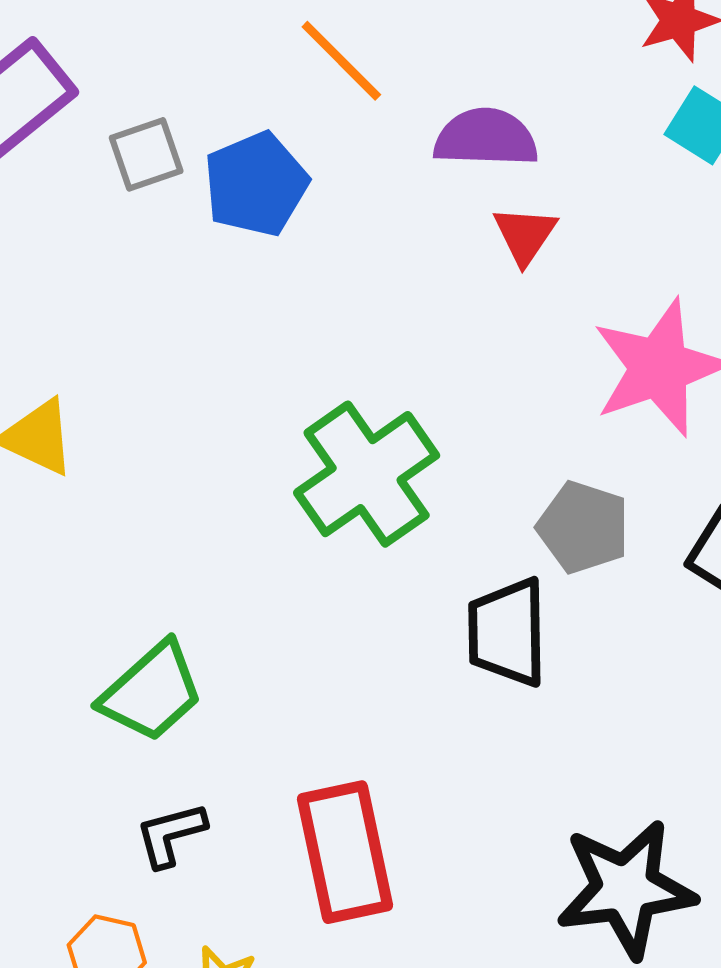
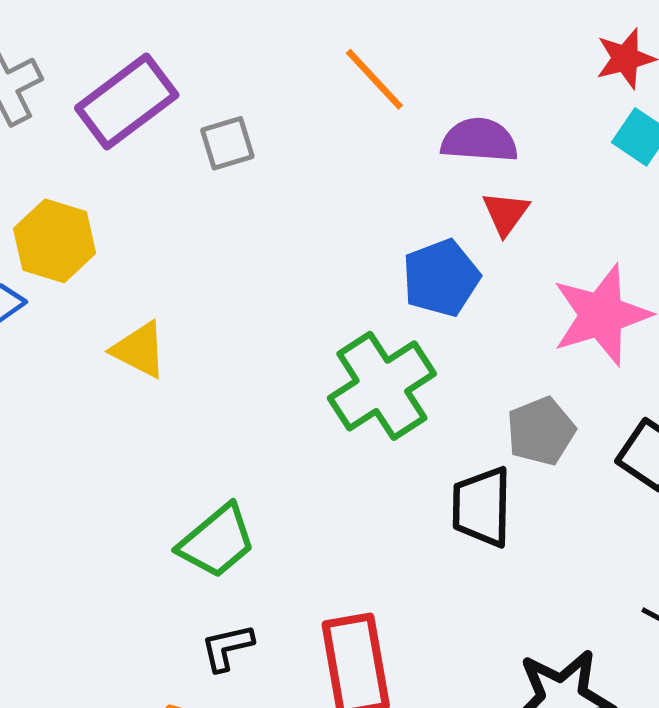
blue pentagon: (256, 184) -> (441, 278), moved
gray pentagon: (583, 527) -> (541, 431), turned 30

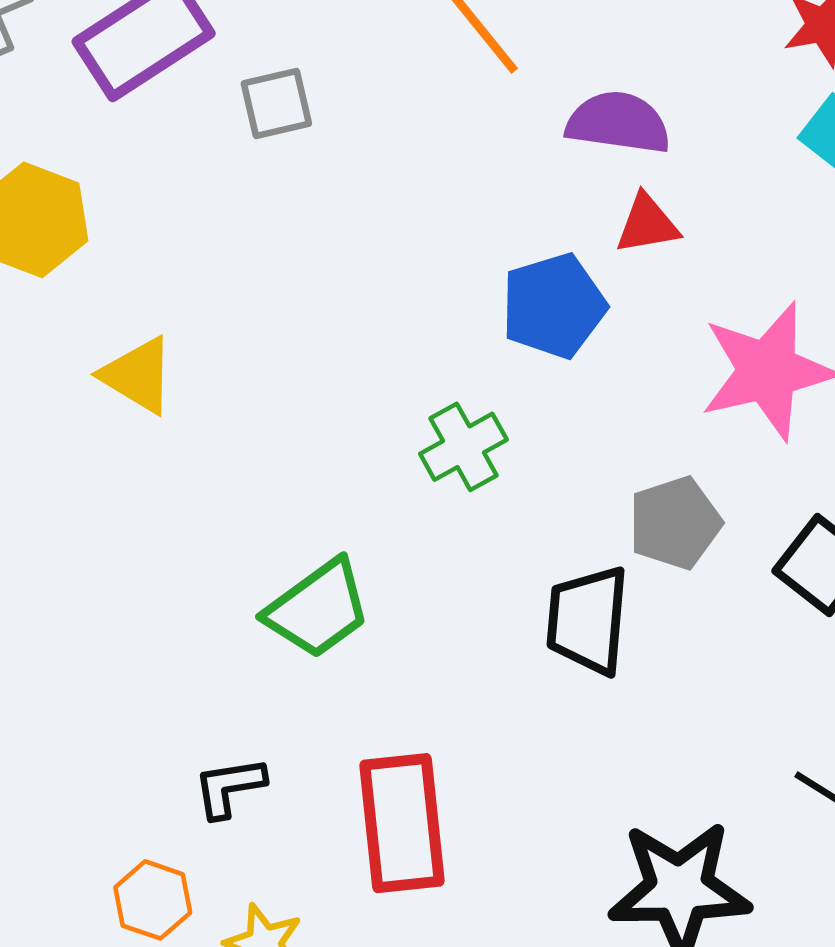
red triangle: (506, 213) -> (647, 224), turned 40
green cross: (382, 386) -> (463, 447), size x0.6
green trapezoid: (217, 541) -> (318, 609), moved

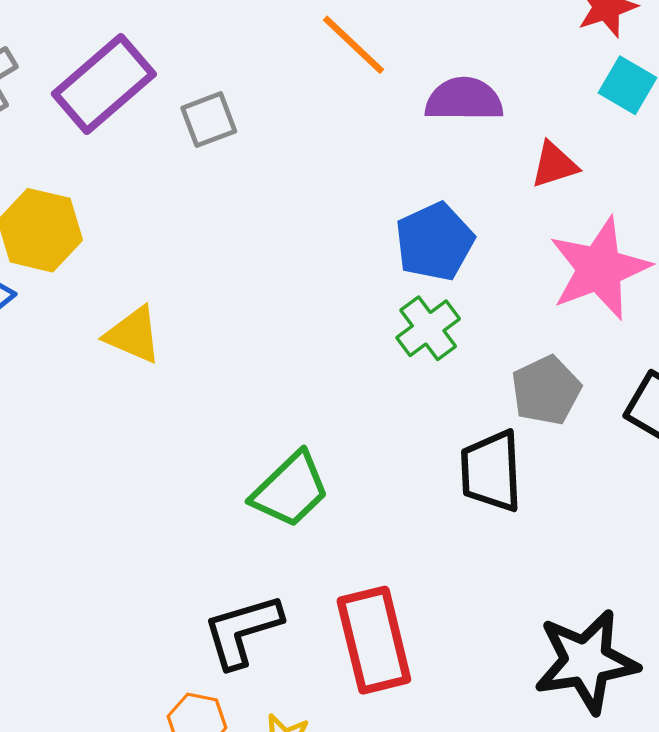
red triangle: (647, 224) -> (554, 165), moved
green cross: (463, 447) -> (428, 328), moved
black L-shape: (229, 787) -> (242, 631), size x1.5

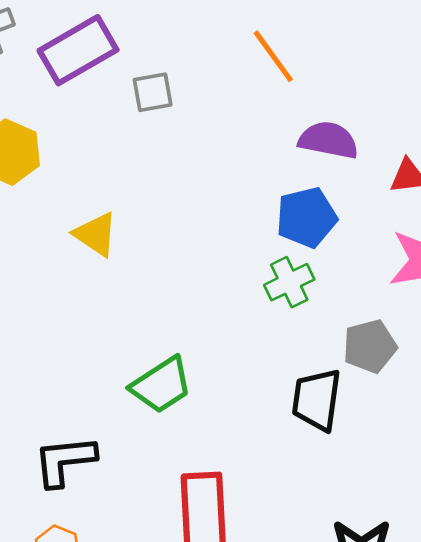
purple semicircle: (464, 99) -> (328, 140), moved
yellow triangle: (133, 335) -> (96, 234), moved
black L-shape: (242, 631) -> (65, 461), moved

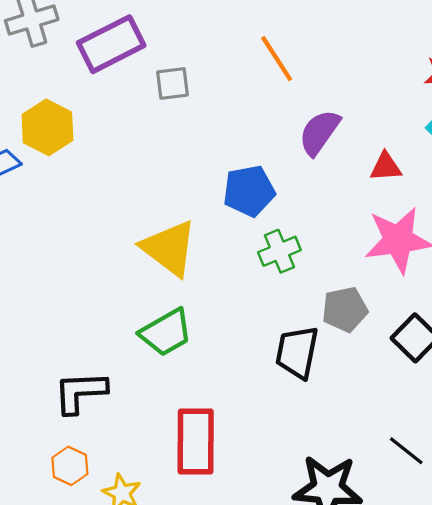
purple semicircle: (328, 140) -> (319, 132), turned -69
blue pentagon: (306, 217) -> (249, 191), moved
yellow triangle: (96, 234) -> (169, 248), moved, size x1.5

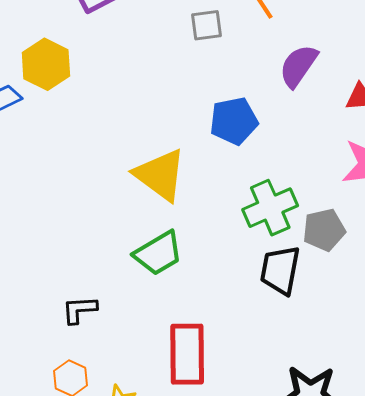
gray square: (172, 83) -> (206, 25), moved
green cross: (279, 251) -> (270, 208), moved, size x1.4
black L-shape: (80, 392) -> (79, 310), size x0.7

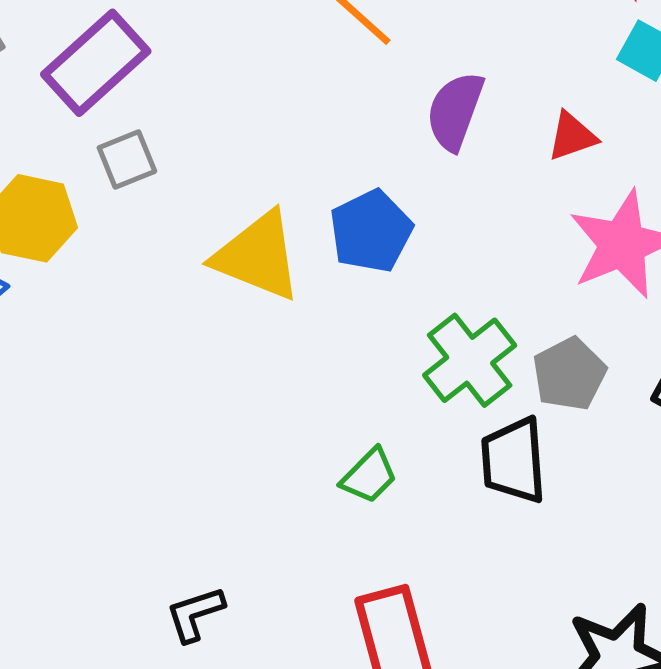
gray square: (206, 25) -> (127, 159), moved
yellow triangle: (160, 175) -> (258, 256), moved
green trapezoid: (158, 253) -> (369, 476), moved, size x0.7

